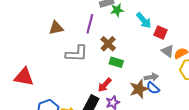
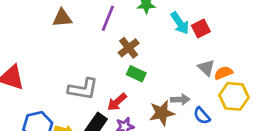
red square: (161, 32) -> (201, 29), moved, turned 32
gray L-shape: (77, 54) -> (83, 89), moved
blue semicircle: (153, 88) -> (202, 116), moved

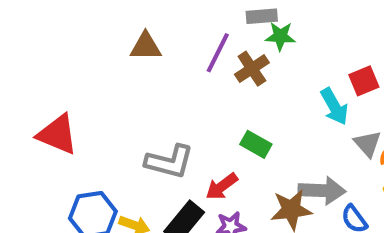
cyan arrow: (180, 23) -> (334, 107), moved
brown cross: (129, 48) -> (252, 69), moved
gray arrow: (180, 99) -> (322, 191), size x1.5

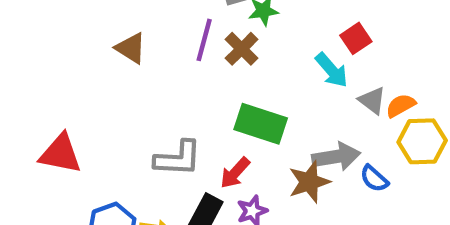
brown triangle: (146, 46) -> (131, 48), turned 44
green rectangle: (256, 144) -> (261, 124), size x1.6

